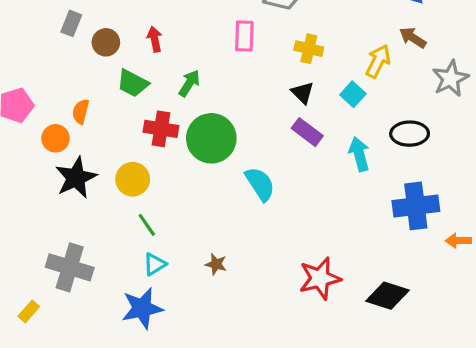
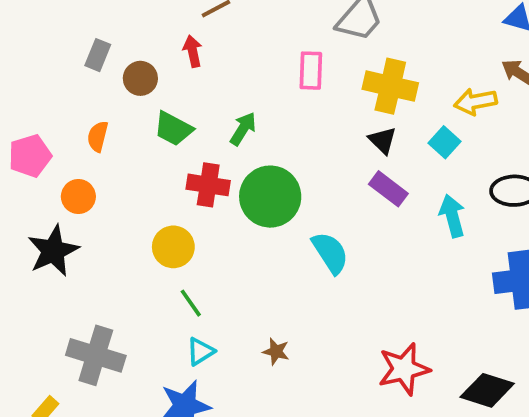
red arrow: (155, 39) -> (193, 51), moved
yellow cross: (309, 49) -> (390, 86), size x1.5
yellow arrow: (378, 61) -> (476, 102), turned -128
orange semicircle: (81, 112) -> (98, 136), moved
black star: (76, 178) -> (53, 251), moved

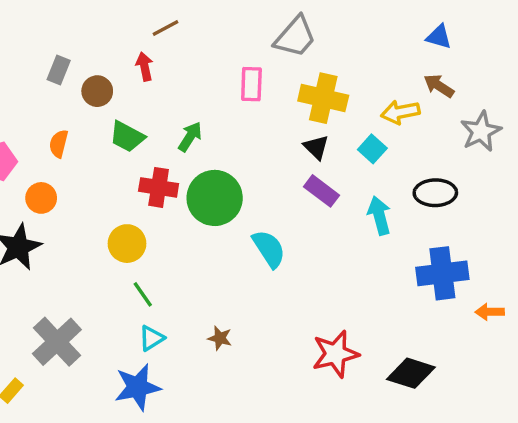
gray cross: (96, 355) -> (57, 342), turned 30

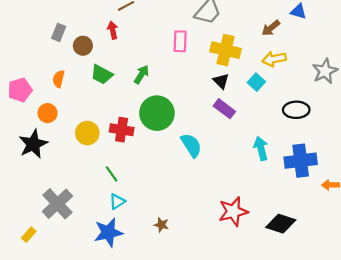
brown arrow: (439, 86) -> (271, 28), moved, turned -72
red cross: (159, 187) -> (122, 130), moved
cyan arrow: (379, 215) -> (261, 148), moved
yellow circle: (127, 244) -> (87, 133), moved
brown star: (220, 338) -> (161, 225), moved

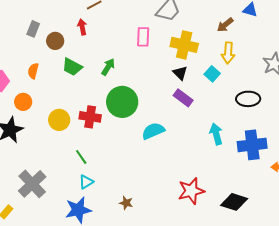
yellow arrow: (274, 59) -> (228, 53), turned -75
cyan semicircle: (191, 145) -> (153, 131), turned -80

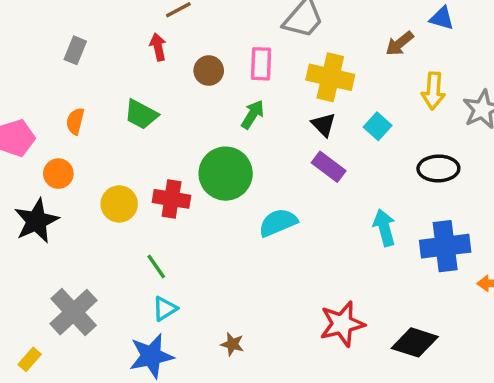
brown circle: (55, 41) -> (209, 71), moved
yellow arrow: (228, 53) -> (433, 91), moved
green arrow: (108, 67) -> (253, 114), moved

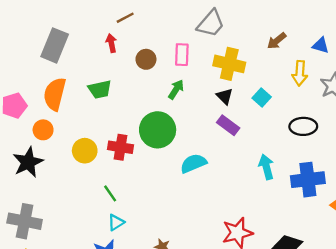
blue triangle: (442, 18) -> (321, 45), moved
gray rectangle: (75, 50) -> (55, 45), size x1.8
green trapezoid: (141, 114) -> (100, 89), turned -40
orange semicircle: (75, 121) -> (55, 94), size x1.8
gray cross: (74, 312) -> (25, 221), moved, turned -36

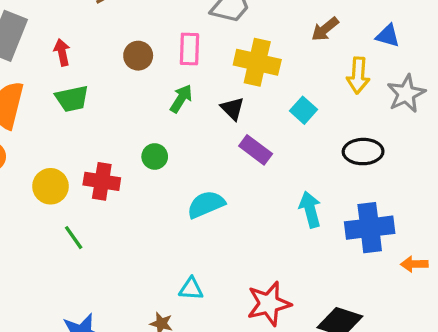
red arrow: (111, 43) -> (62, 52), moved
black triangle: (225, 96) -> (232, 109), moved
green circle: (158, 130) -> (155, 157), size x0.5
green line: (110, 193) -> (74, 238), moved
cyan triangle: (116, 222) -> (191, 289), moved, turned 36

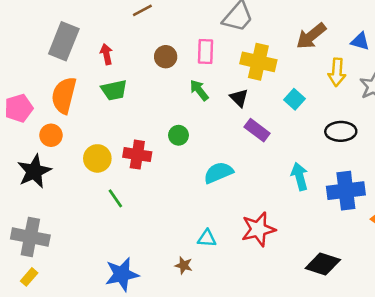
brown arrow: (325, 29) -> (311, 36), size x1.4
green arrow: (181, 99) -> (199, 90), turned -70
red star: (269, 304) -> (258, 229), moved

